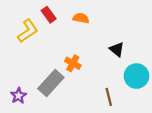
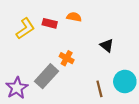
red rectangle: (49, 15) -> (50, 23), moved, turned -40
cyan circle: (136, 76) -> (125, 82), moved
purple star: (18, 96) -> (17, 88), size x1.5

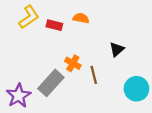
yellow L-shape: (25, 29) -> (29, 17), moved
black triangle: (107, 46) -> (117, 49), turned 40
brown line: (99, 89) -> (94, 75), moved

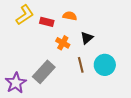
black triangle: (117, 49) -> (87, 38), moved
orange cross: (73, 63) -> (63, 43), moved
cyan circle: (136, 89) -> (105, 65), moved

